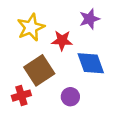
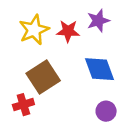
red star: (62, 40) -> (68, 31), moved
purple circle: (70, 97) -> (106, 111), moved

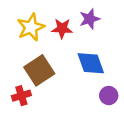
purple circle: (106, 111) -> (109, 96), moved

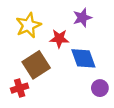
red star: (62, 28) -> (59, 39), moved

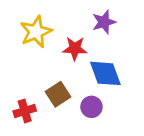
brown square: (36, 65) -> (58, 94), moved, size x0.7
purple circle: (100, 88) -> (91, 107), moved

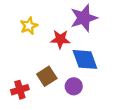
purple star: (104, 22) -> (84, 18), size x1.4
yellow star: (36, 32) -> (29, 26), size x0.7

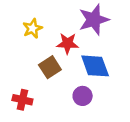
brown square: (47, 76) -> (50, 67), moved
red cross: (20, 90) -> (22, 100), turned 30

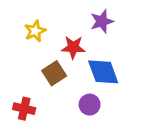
purple star: (94, 20) -> (102, 21), size x0.7

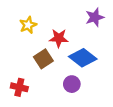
purple star: (102, 21) -> (95, 17), moved
blue diamond: (103, 72) -> (83, 58), turned -32

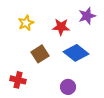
red star: (59, 38) -> (61, 27), moved
purple circle: (72, 84) -> (68, 87), moved

